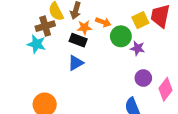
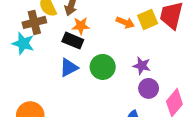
orange arrow: (103, 22) -> (125, 22), moved
green circle: (121, 36) -> (103, 67), moved
purple star: (138, 48) -> (142, 66), moved

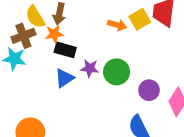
orange star: (81, 26) -> (54, 34), moved
purple star: (142, 66) -> (90, 68), moved
green circle: (103, 67) -> (117, 72), moved

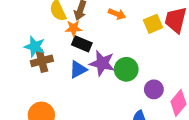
orange arrow: (117, 25) -> (117, 14), moved
brown cross: (23, 36) -> (42, 61), moved
purple star: (90, 68) -> (102, 63), size x1.5

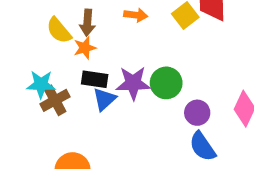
black rectangle: (82, 44) -> (95, 79), moved
purple circle: (154, 89) -> (197, 113), moved

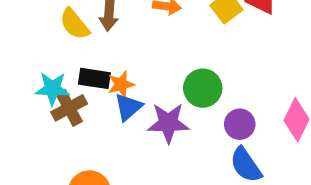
orange star: (85, 48) -> (121, 84), moved
black rectangle: (95, 79) -> (94, 78), moved
purple star: (133, 83) -> (168, 123), moved

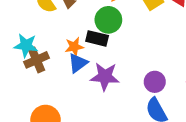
black rectangle: (94, 78) -> (97, 38), moved
green circle: (203, 88) -> (108, 20), moved

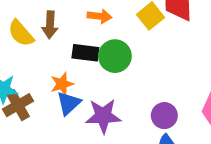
green circle: (108, 20) -> (115, 56), moved
black rectangle: (97, 38) -> (85, 53), moved

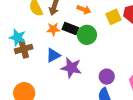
orange star: (62, 84) -> (53, 29), moved

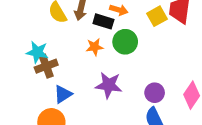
orange star: (53, 29) -> (95, 47), moved
black rectangle: (70, 29) -> (103, 21), moved
blue triangle: (53, 55) -> (63, 94), moved

